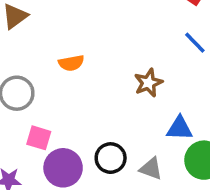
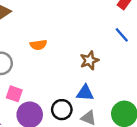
blue triangle: (180, 128) -> (85, 93), moved

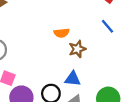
orange semicircle: (38, 45) -> (62, 33), moved

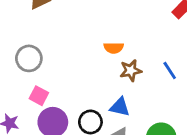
blue line: (108, 26) -> (170, 70), moved

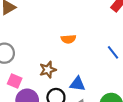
brown star: (131, 71) -> (48, 70), moved

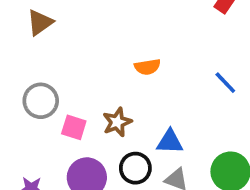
pink square: (15, 81) -> (74, 127), moved

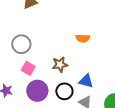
pink square: (74, 127) -> (28, 68), moved

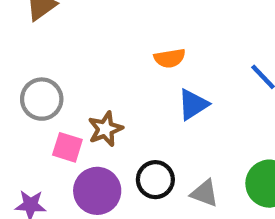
brown star: (60, 65) -> (105, 129), moved
blue triangle: (86, 81) -> (193, 104), moved, turned -35

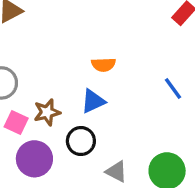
blue triangle: (193, 104) -> (93, 101), moved
black circle: (155, 180) -> (81, 141), moved

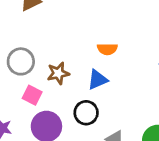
brown star: (47, 112) -> (58, 73), moved

